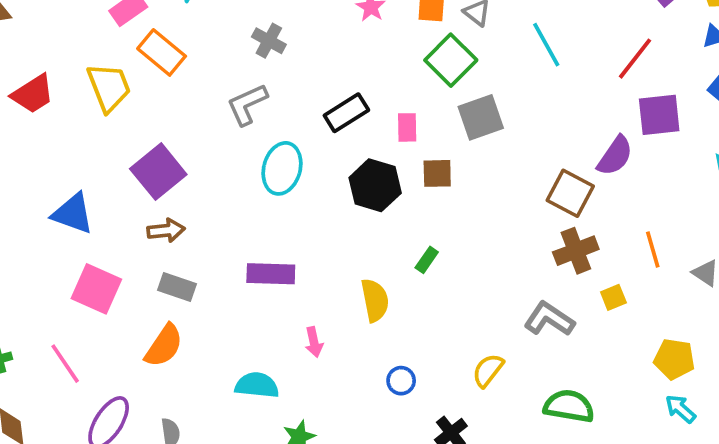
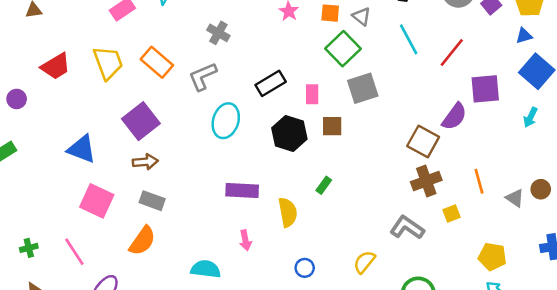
orange rectangle: (162, 52) -> (157, 62), moved
red line: (635, 59) -> (452, 52), moved
purple rectangle: (271, 274) -> (242, 190), moved

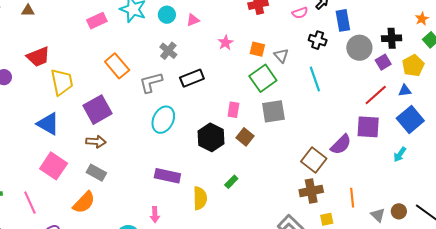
red line: (452, 52) -> (376, 95), moved
yellow trapezoid: (108, 63) -> (62, 82), moved
black rectangle: (271, 83) -> (192, 78), moved
brown square: (332, 126) -> (245, 137), turned 30
pink arrow: (245, 240) -> (155, 215), moved

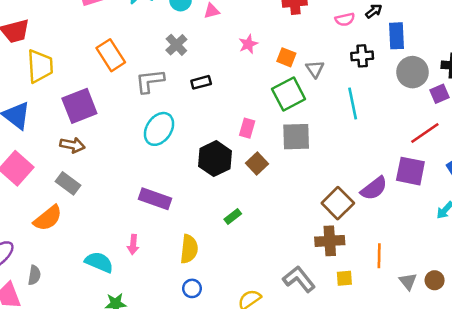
black cross: (318, 40) -> (362, 56), turned -30
black rectangle: (192, 78) -> (201, 82), size x0.7
yellow semicircle: (200, 198) -> (189, 249), moved

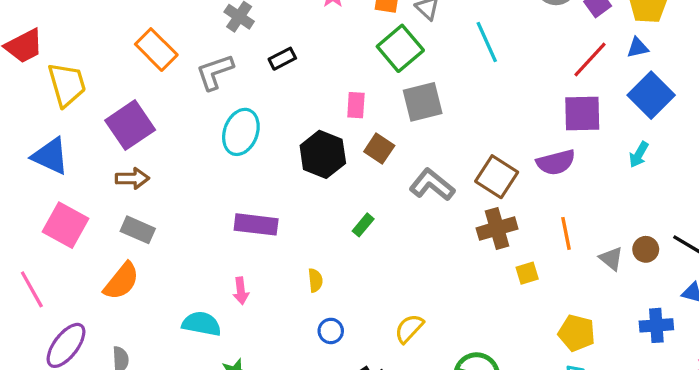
purple semicircle: (374, 188) -> (556, 162), moved, turned 36
yellow semicircle: (189, 249) -> (315, 280), size x0.6
gray L-shape: (299, 279) -> (432, 185), moved

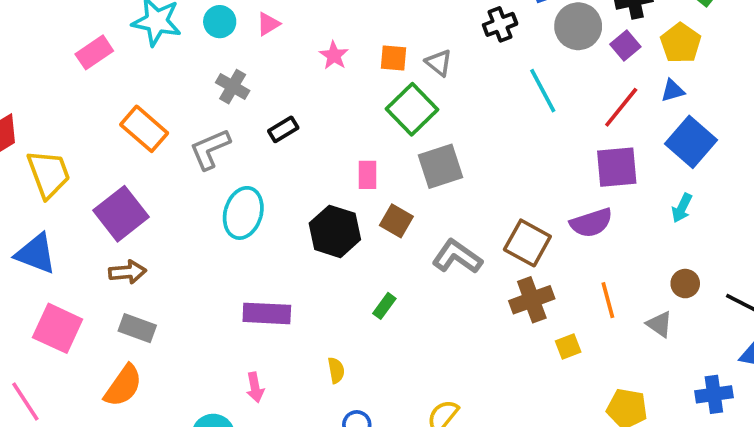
cyan line: (487, 42) -> (543, 91), moved
brown circle: (646, 249) -> (685, 284), moved

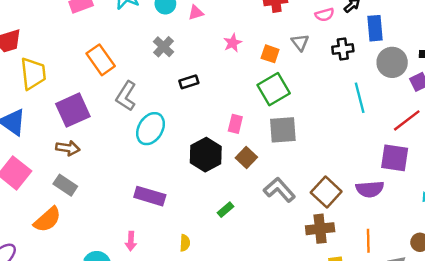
gray triangle: (439, 63) -> (300, 42), moved
gray L-shape: (210, 149) -> (126, 96), moved, turned -48

